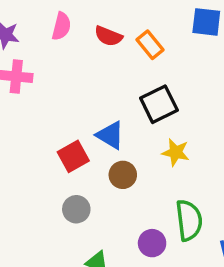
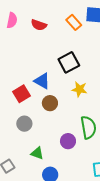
orange rectangle: (150, 45) -> (74, 22), moved

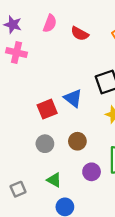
brown circle: (50, 103) -> (77, 141), moved

